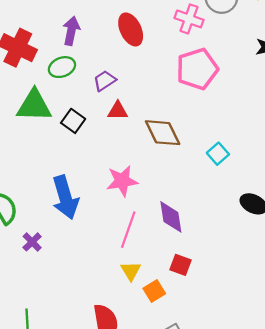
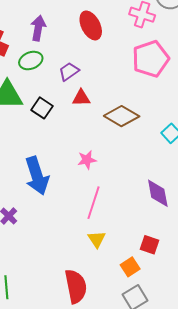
brown diamond: (163, 133) -> (122, 116), turned -32
pink star: (122, 181) -> (87, 160), size x0.7
purple diamond: (171, 217) -> (158, 193), moved
red square: (181, 265) -> (149, 245), moved
orange square: (154, 291) -> (130, 267), moved

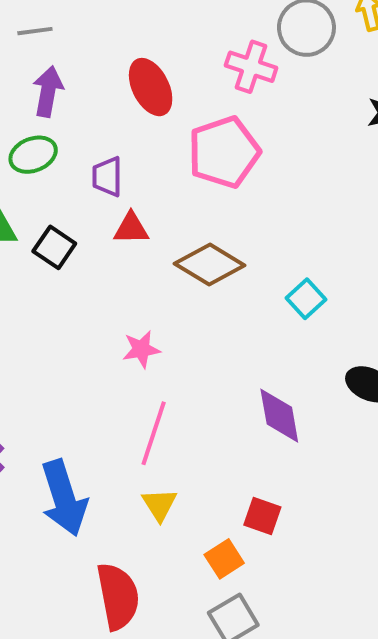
pink pentagon: (151, 59) -> (224, 152), moved
purple trapezoid: (69, 71) -> (107, 177), turned -55
blue arrow: (37, 176) -> (64, 498), moved

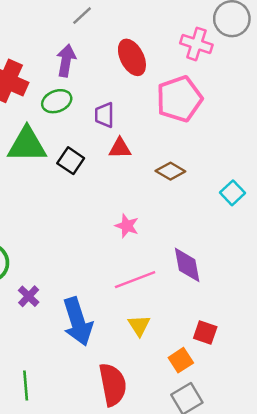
gray line: (35, 31) -> (82, 16), moved, turned -35
brown diamond: (210, 265) -> (170, 171), size x0.7
pink star: (141, 349) -> (127, 226), turned 30
purple diamond: (279, 416) -> (187, 265), moved
pink line: (154, 433) -> (135, 280), turned 51

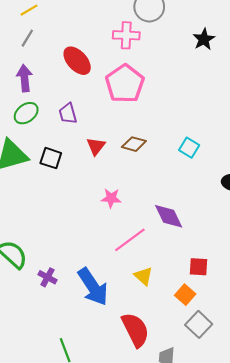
red triangle: (120, 148) -> (96, 146), moved, turned -36

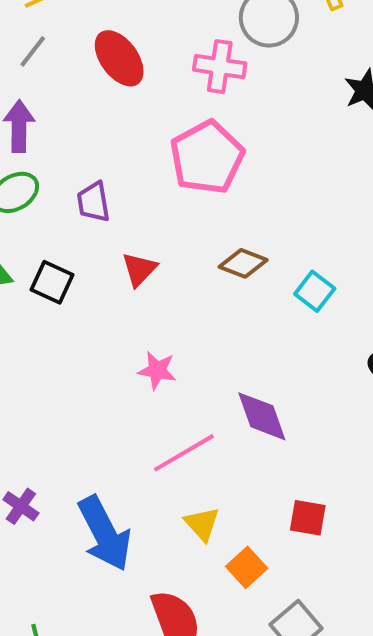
red ellipse: (77, 61) -> (119, 58), moved
brown diamond: (134, 144) -> (243, 263), moved
orange square: (185, 295) -> (247, 567), moved

